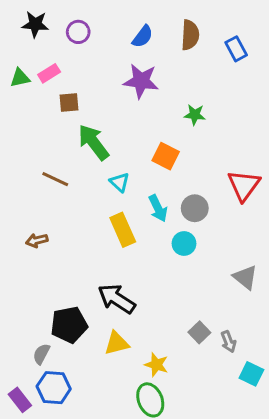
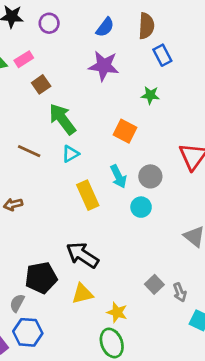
blue rectangle: (236, 49) -> (162, 55), moved
brown square: (69, 102) -> (41, 84), turned -30
cyan triangle: (120, 182) -> (70, 154), moved, turned 48

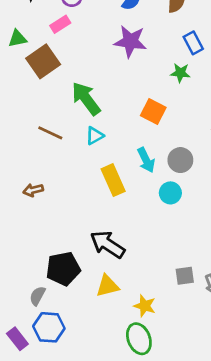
blue rectangle: (162, 55) -> (193, 43), moved
pink rectangle: (24, 59) -> (60, 24), moved
brown square: (41, 84) -> (43, 61), moved, size x1.6
gray square: (154, 284) -> (185, 276), turned 36

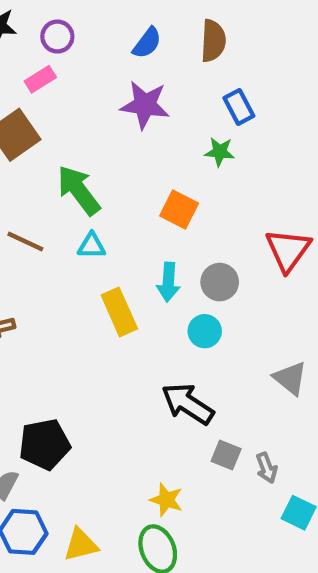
cyan triangle: (95, 136) -> (92, 246), turned 30
cyan arrow: (146, 160) -> (168, 282), turned 30
black arrow: (107, 244) -> (188, 404), moved
gray square: (185, 276) -> (226, 455), turned 30
yellow triangle: (107, 286) -> (81, 545), moved

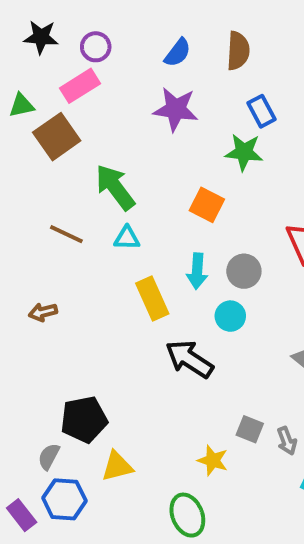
pink rectangle: (40, 79) -> (80, 86), size x1.4
green star: (220, 152) -> (244, 152), size x1.4
black arrow: (188, 404) -> (189, 359), moved
yellow star: (166, 500) -> (213, 460), moved
yellow triangle: (81, 545) -> (117, 466), moved

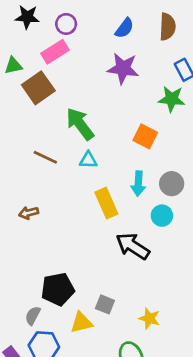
gray square: (250, 429) -> (105, 304), moved

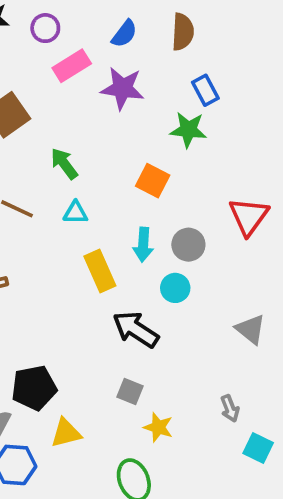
pink rectangle: (55, 52) -> (72, 66), moved
green arrow: (80, 124) -> (64, 164), size x0.7
gray square: (105, 304) -> (130, 392), moved

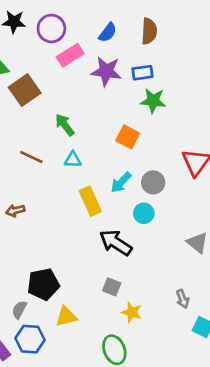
purple circle: (45, 28) -> (51, 28), size x1.4
blue rectangle: (205, 90) -> (142, 73), moved, turned -70
cyan arrow: (143, 245) -> (121, 182), turned 40

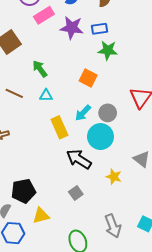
cyan circle: (144, 213) -> (100, 137), size x1.6
gray square: (112, 287) -> (76, 193), turned 32
gray arrow: (183, 299) -> (113, 226), moved, size x1.6
yellow star: (132, 312) -> (114, 177), moved

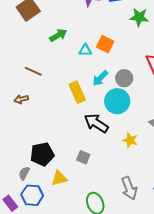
green star: (108, 50) -> (139, 17), moved
green arrow: (40, 69) -> (58, 35), turned 96
brown line: (14, 93) -> (33, 71), moved
cyan triangle: (46, 95) -> (85, 50), moved
gray square: (76, 193) -> (83, 157), moved, turned -32

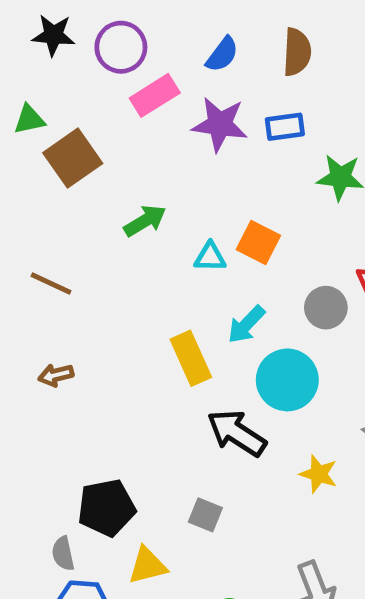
brown line: (33, 71) -> (51, 283), moved
gray circle: (124, 78) -> (326, 308), moved
gray semicircle: (24, 173) -> (63, 554), turned -40

